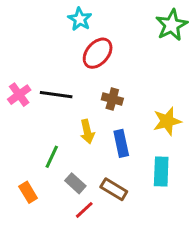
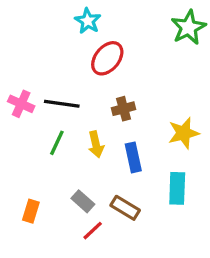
pink cross: (19, 95) -> (21, 104), turned -30
brown cross: (112, 99) -> (124, 109), turned -30
green line: (52, 157) -> (57, 143), moved
orange rectangle: (28, 192) -> (31, 211), turned 48

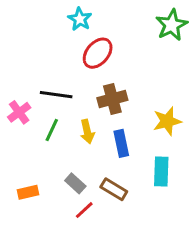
pink cross: (21, 104) -> (19, 112), moved, turned 30
brown cross: (124, 109) -> (112, 99), size x1.4
orange rectangle: (31, 211) -> (28, 192), turned 60

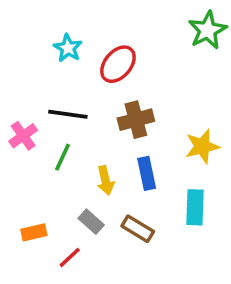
cyan star: (80, 19) -> (68, 48), moved
yellow arrow: (87, 132) -> (105, 180), moved
red line: (84, 210) -> (70, 257), moved

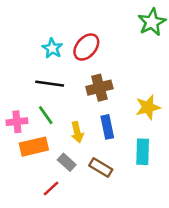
cyan star: (68, 48) -> (52, 48), moved
pink cross: (23, 136) -> (17, 122), moved, turned 30
green line: (63, 157) -> (46, 115), turned -60
orange rectangle: (34, 232) -> (34, 147), moved, size x1.5

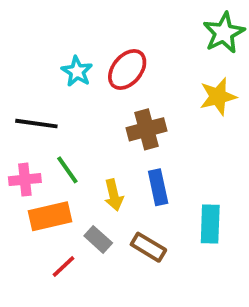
black line: (50, 84) -> (36, 124), moved
yellow star: (148, 107) -> (218, 97), moved
red line: (51, 188) -> (63, 266), moved

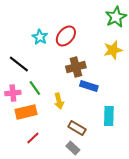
black line: (36, 124) -> (19, 64), turned 30
blue rectangle: (158, 187) -> (89, 86), moved, turned -60
gray rectangle: (98, 239) -> (73, 148), moved

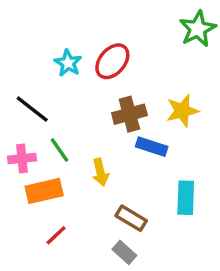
yellow star: (113, 50) -> (182, 111), moved

